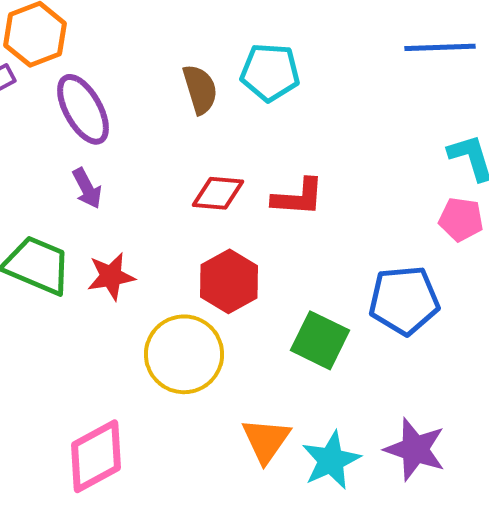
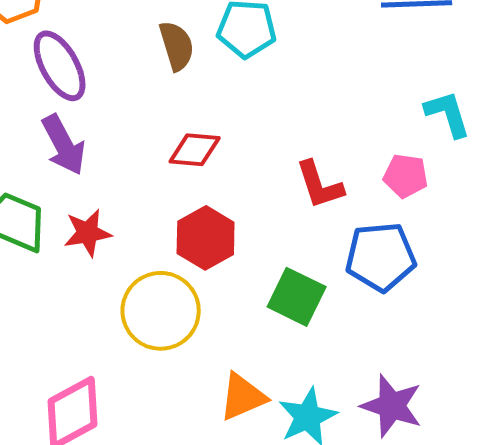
purple arrow: (87, 188) -> (64, 145), size x1.5
red L-shape: (298, 197) -> (320, 185), moved, turned 68
pink pentagon: (461, 219) -> (406, 176), moved
orange triangle: (266, 440) -> (243, 397), turned 32

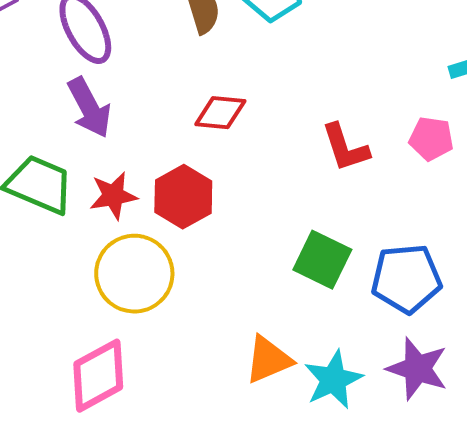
red hexagon: (206, 238) -> (183, 197), moved
blue pentagon: (381, 257) -> (406, 279), moved
yellow circle: (161, 311) -> (134, 274), moved

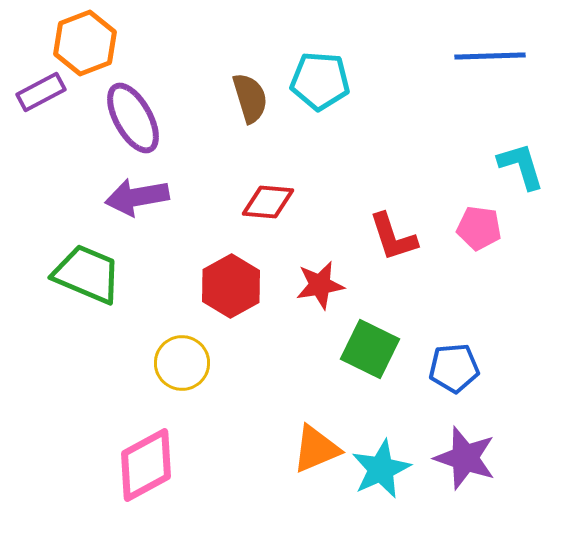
purple arrow: (89, 108) -> (137, 197), turned 108
red star: (113, 196) -> (320, 285), moved
yellow circle: (134, 274) -> (182, 363), size x0.7
blue pentagon: (406, 279) -> (454, 368), size x0.7

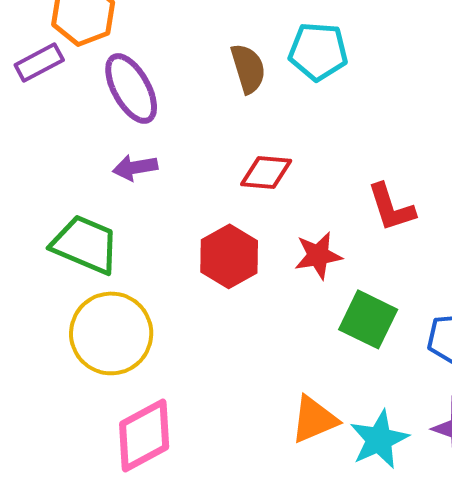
purple arrow: (137, 197) -> (135, 167), size x0.7
yellow circle: (182, 363) -> (111, 333), moved, size x1.5

